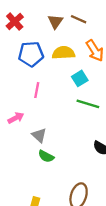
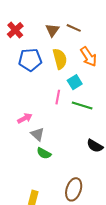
yellow semicircle: (63, 53) -> (60, 59), turned 78
pink line: (37, 90) -> (58, 97), moved
pink arrow: (16, 118) -> (25, 118), moved

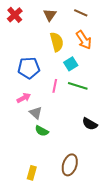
brown line: (74, 28) -> (81, 13), moved
blue pentagon: (30, 60) -> (29, 68), moved
pink line: (58, 97) -> (55, 86), moved

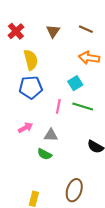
orange arrow: (84, 40) -> (89, 58), turned 132
yellow semicircle: (57, 42) -> (31, 60), moved
pink arrow: (24, 98) -> (25, 128), moved
gray triangle: (36, 113) -> (51, 135), moved, turned -40

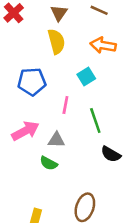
yellow semicircle: (31, 60) -> (56, 41), moved
green line: (83, 106) -> (95, 120), moved, turned 54
pink arrow: (25, 128) -> (25, 131), size x1.5

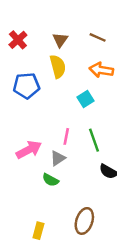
blue pentagon: (32, 82) -> (26, 86), moved
pink line: (65, 105) -> (66, 136), moved
gray triangle: (56, 140) -> (58, 158), turned -35

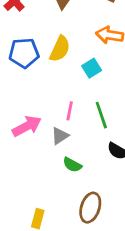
yellow semicircle: (58, 66) -> (60, 49), moved, turned 40
green semicircle: (51, 180) -> (72, 165), moved

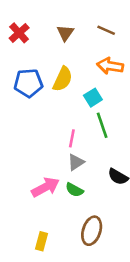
green line: (101, 115) -> (102, 125), moved
pink arrow: (27, 126) -> (45, 187), moved
gray triangle: (60, 136) -> (76, 162), moved

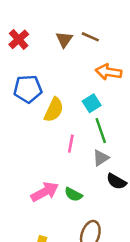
brown line: (106, 30) -> (90, 37), moved
yellow semicircle: (63, 79) -> (54, 110), moved
gray triangle: (76, 162) -> (101, 158), moved

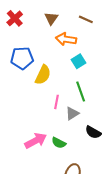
brown line: (90, 37) -> (86, 19), moved
orange arrow: (109, 72) -> (66, 39), moved
cyan square: (92, 103) -> (79, 61), moved
gray triangle: (101, 158) -> (72, 113), moved

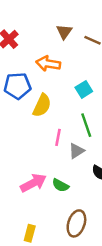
brown triangle: (51, 18) -> (64, 32), moved
orange arrow: (66, 39) -> (48, 64), moved

